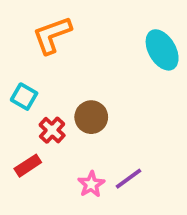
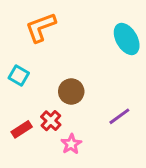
red cross: (52, 130) -> (51, 121), moved
purple line: (129, 179) -> (119, 116), moved

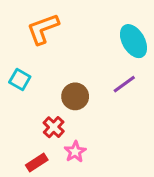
purple line: (119, 116) -> (124, 84), moved
red rectangle: (22, 129) -> (37, 162), moved

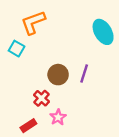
cyan square: (20, 79) -> (17, 49), moved
purple line: (124, 84) -> (84, 73), moved, turned -36

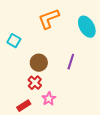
orange L-shape: (33, 22) -> (49, 19), moved
brown circle: (58, 75) -> (39, 63), moved

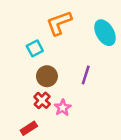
cyan square: (14, 41) -> (35, 48), moved, turned 32
pink star: (49, 99) -> (63, 108), moved

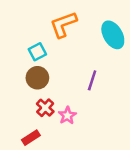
brown circle: (47, 76) -> (37, 78), moved

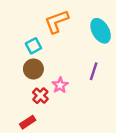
purple line: (92, 80) -> (94, 71), moved
pink star: (67, 116) -> (60, 85), moved

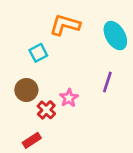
orange L-shape: (57, 22) -> (65, 25), turned 36
brown circle: (33, 69) -> (26, 90), moved

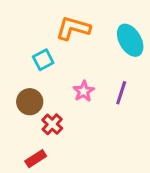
pink star: (69, 98) -> (84, 91), moved

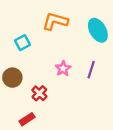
cyan square: (43, 60) -> (22, 43), moved
brown circle: (30, 102) -> (12, 78), moved

